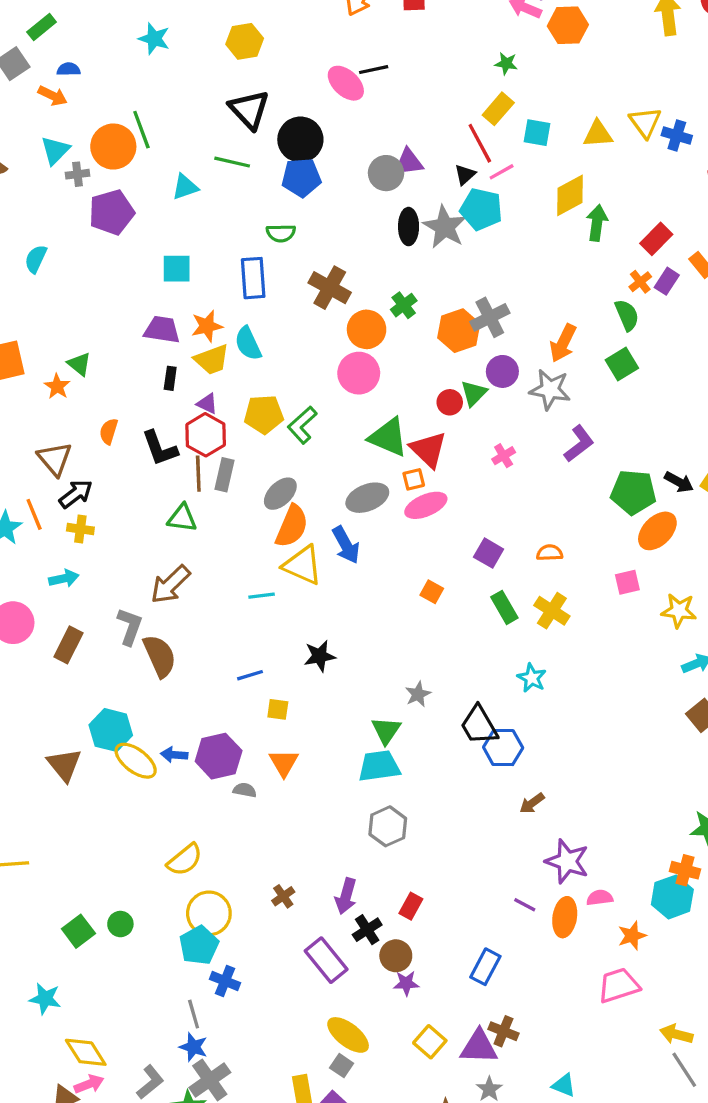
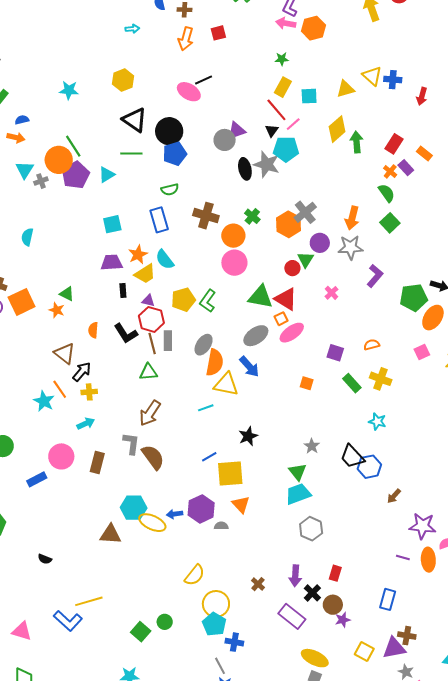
purple pentagon: (111, 212) -> (76, 175), moved
purple rectangle: (667, 281) -> (406, 168), turned -63
yellow square: (278, 709) -> (230, 473), size x2.0
brown triangle: (64, 765) -> (110, 534), turned -35

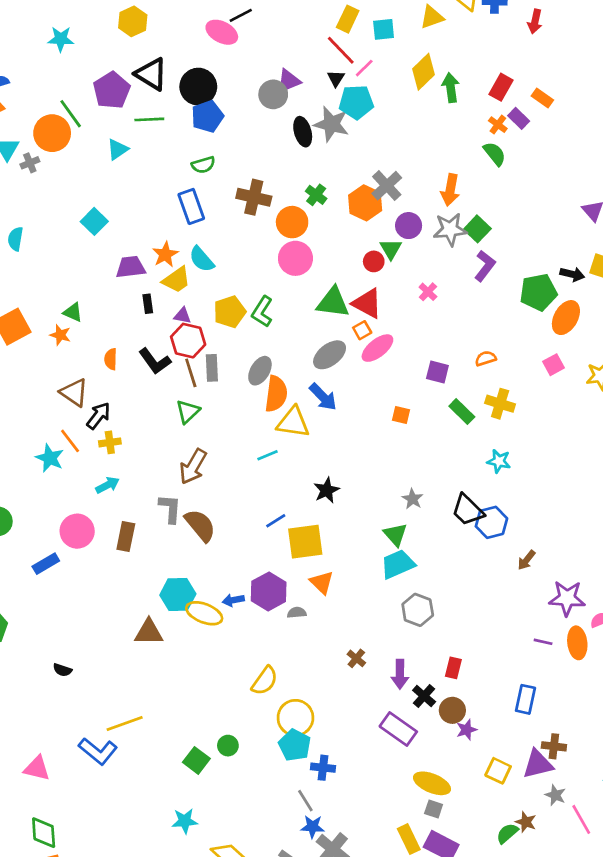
purple pentagon: (76, 175) -> (112, 90), moved
green square: (390, 223) -> (477, 229), moved
cyan square: (112, 224) -> (94, 221), moved, turned -30
green triangle: (148, 372) -> (188, 412), turned -36
brown cross: (258, 584) -> (356, 658), moved

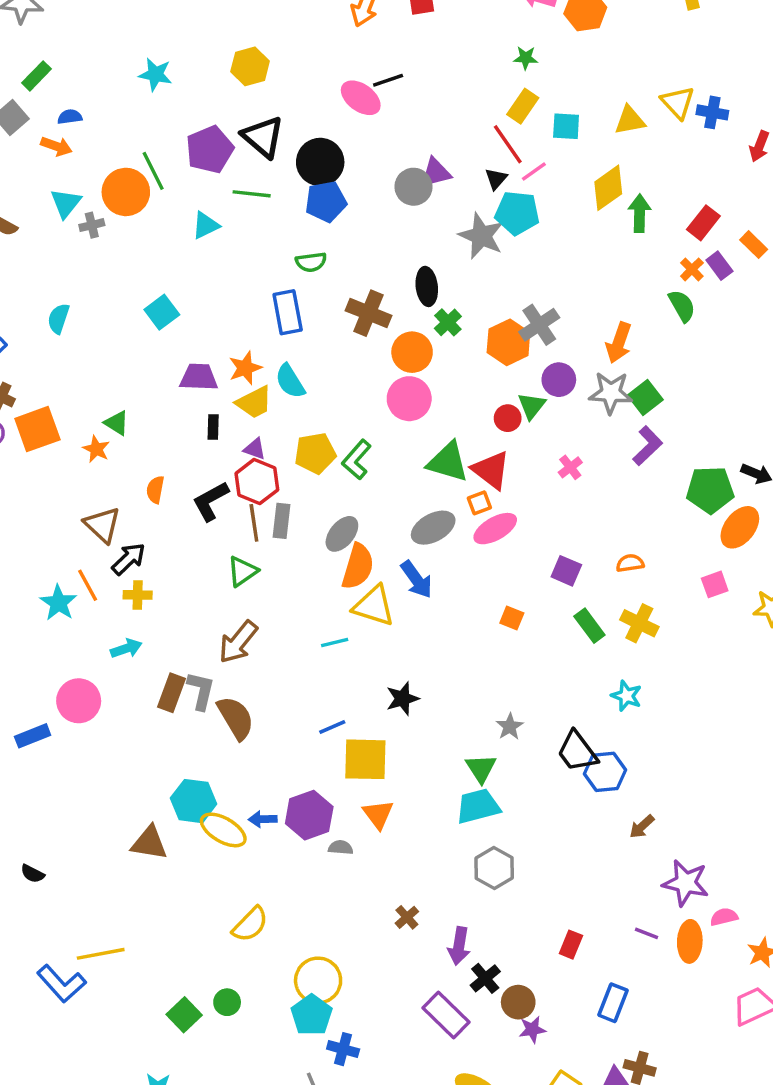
black ellipse: (303, 132) -> (427, 286), moved
black L-shape: (155, 361) -> (211, 501), turned 88
brown rectangle: (126, 537) -> (172, 693), moved
red rectangle: (453, 668) -> (571, 945), moved
yellow semicircle: (265, 681) -> (250, 924), moved

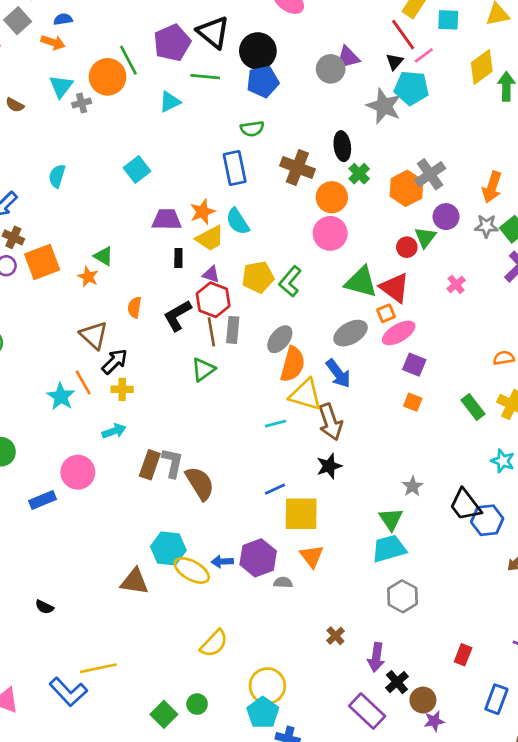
gray star: (611, 393) -> (486, 226), size x0.7
purple square: (566, 571) -> (414, 365), moved
brown arrow: (238, 642) -> (330, 422), moved, turned -57

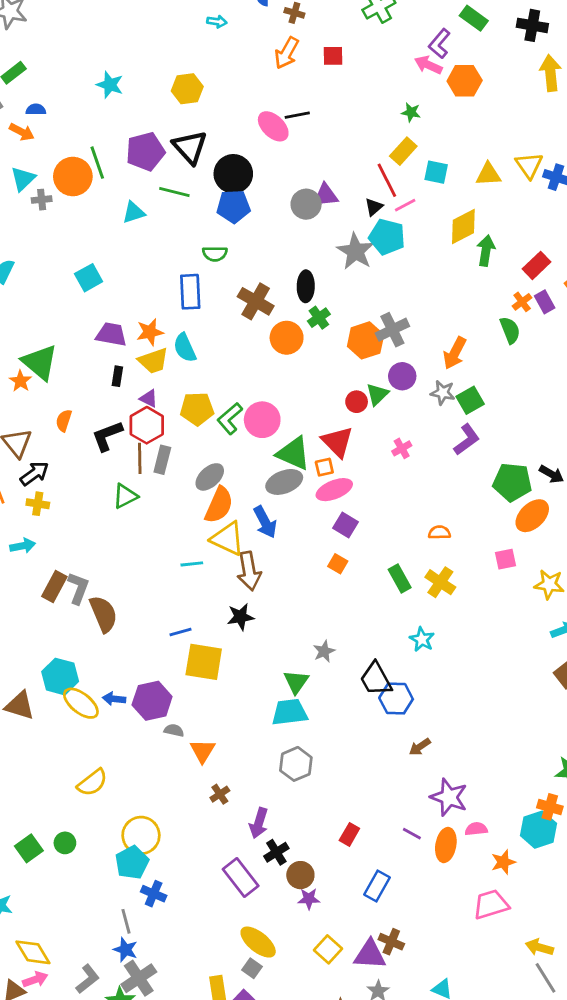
pink circle: (330, 233) -> (262, 420), moved
green triangle: (104, 256) -> (40, 362), size x1.8
green triangle: (361, 282) -> (293, 453), moved
orange triangle: (312, 556) -> (203, 751), moved

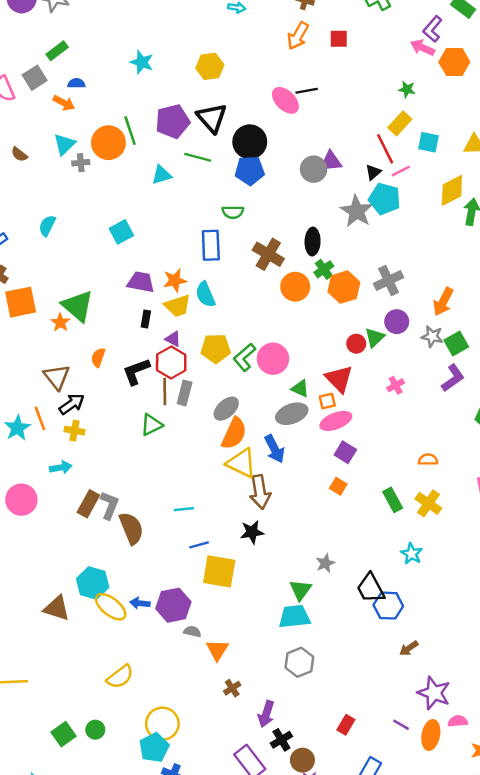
orange hexagon: (366, 340) -> (344, 287), moved
green triangle: (293, 453) -> (300, 389), size x0.6
cyan line: (192, 564) -> (184, 509), moved

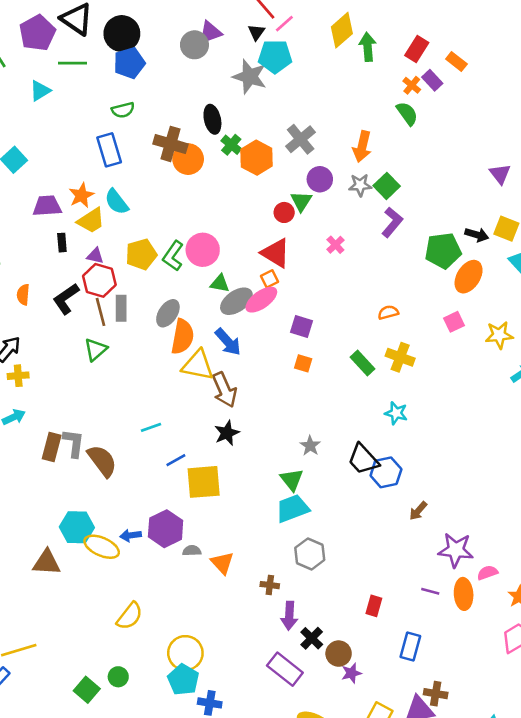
orange circle: (295, 287) -> (188, 159), moved
green triangle: (300, 389) -> (220, 283), moved
pink ellipse: (336, 421) -> (261, 300), moved
brown cross: (232, 688) -> (270, 585), moved, turned -35

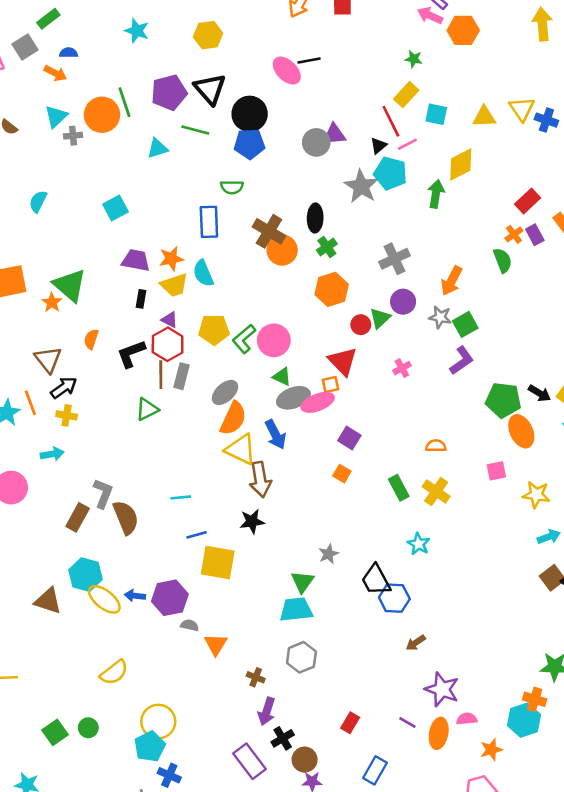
green arrow: (368, 47) -> (436, 194), moved
orange hexagon: (257, 158) -> (332, 289), moved
orange ellipse: (469, 277) -> (521, 431), turned -72
brown rectangle: (52, 447) -> (78, 517), moved

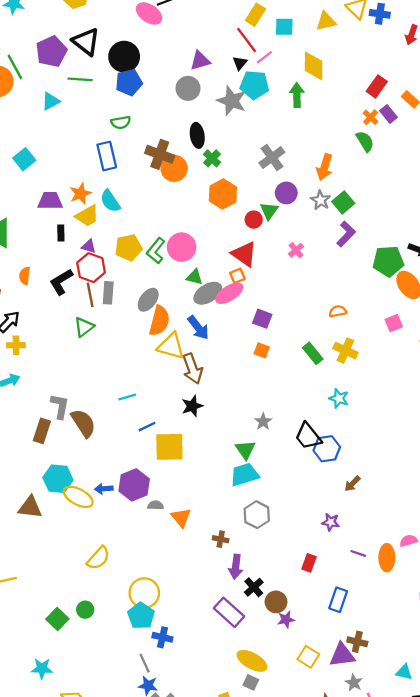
gray circle: (316, 142) -> (188, 88), moved
yellow diamond: (461, 165) -> (314, 66), turned -52
gray star: (440, 317) -> (321, 200), turned 30
purple star: (442, 689) -> (331, 522), moved, size x0.6

